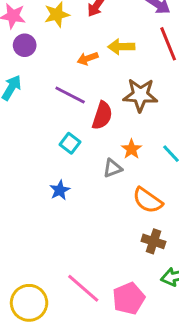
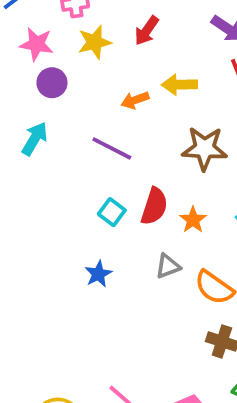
red semicircle: (102, 115) -> (154, 206), moved
gray triangle: (112, 168) -> (168, 266), moved

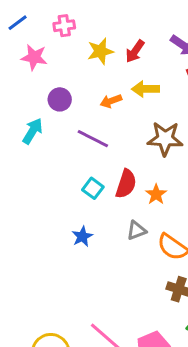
red arrow: (147, 31) -> (135, 51), moved
yellow star: (94, 42) -> (100, 51), moved
purple circle: (52, 83) -> (60, 99), moved

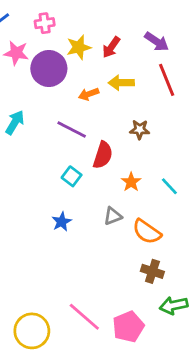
purple circle: (60, 99) -> (49, 69), moved, size x1.6
brown star: (165, 139) -> (140, 130), size x0.6
red semicircle: (126, 184) -> (103, 155), moved

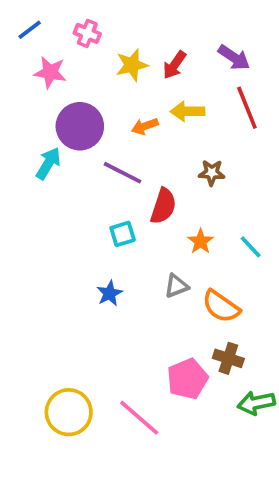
pink cross: (45, 23) -> (87, 33), turned 30
purple circle: (49, 69) -> (80, 126), moved
cyan square: (72, 176) -> (123, 234), turned 36
pink pentagon: (128, 327) -> (188, 379), moved
yellow circle: (32, 331) -> (69, 412), moved

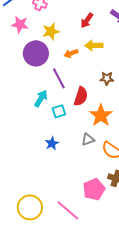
yellow star: (132, 65) -> (51, 31), moved
cyan arrow: (48, 163) -> (41, 98), moved
purple line: (123, 173) -> (59, 78), turned 35
orange star: (201, 241) -> (101, 115), size x1.6

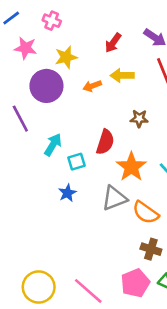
purple line: (59, 78) -> (20, 119), moved
gray triangle: (88, 139) -> (114, 198), size x1.5
blue star: (52, 143) -> (67, 193), moved
pink pentagon: (94, 189) -> (135, 283), moved

